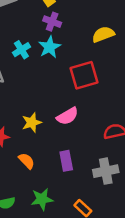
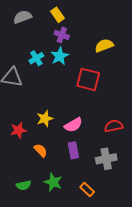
red square: (84, 75) -> (88, 79), turned 30
pink semicircle: (67, 116) -> (73, 125), moved
green star: (42, 199) -> (53, 182), turned 30

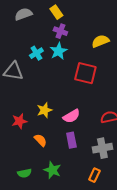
orange rectangle: (87, 190) -> (94, 175), moved, turned 72

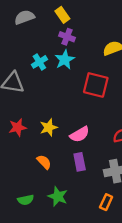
red star: (19, 121) -> (18, 127), moved

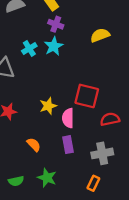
red square: (96, 85) -> (87, 96), moved
yellow star: (49, 127) -> (48, 106), moved
pink semicircle: (80, 134) -> (68, 118), turned 120

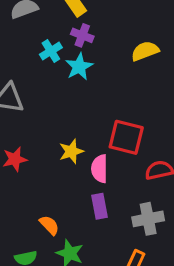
cyan cross: (29, 48) -> (51, 51), moved
orange semicircle: (34, 145) -> (49, 225), moved

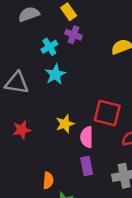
cyan star: (79, 67) -> (55, 74), moved
orange semicircle: (49, 225) -> (48, 180), turned 49

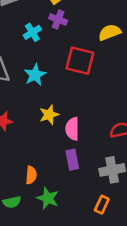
cyan star: (55, 74) -> (35, 75), moved
red square: (107, 113) -> (80, 61), moved

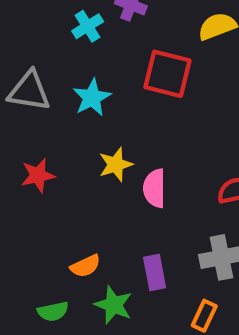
purple rectangle: (72, 160) -> (155, 273), moved
orange semicircle: (31, 175) -> (85, 266), turned 60

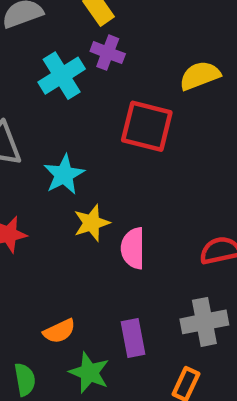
cyan cross: (88, 26) -> (62, 76), size x1.4
cyan star: (92, 98) -> (64, 175), moved
green semicircle: (53, 311) -> (25, 379), turned -88

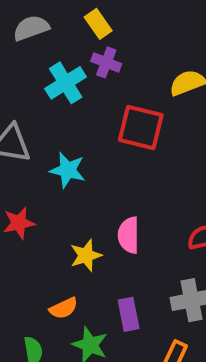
cyan star: (64, 175) -> (68, 170), turned -30
yellow star: (92, 223) -> (86, 255), moved

